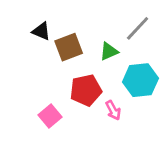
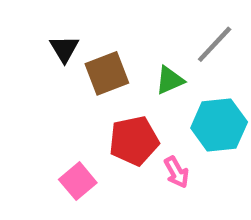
black triangle: (41, 31) -> (64, 49), turned 36

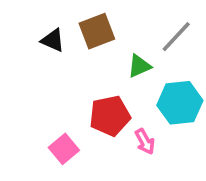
black triangle: (64, 49) -> (53, 40), turned -35
brown square: (107, 73) -> (97, 31), moved

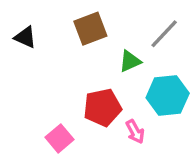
black triangle: (53, 40) -> (25, 37), moved

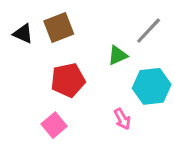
brown square: (90, 29) -> (59, 28), moved
red pentagon: (102, 108) -> (68, 80), moved

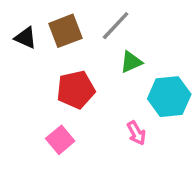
gray line: (149, 31) -> (116, 26), moved

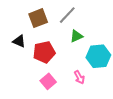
black triangle: (26, 38) -> (19, 41), moved
pink square: (60, 140) -> (48, 81), moved

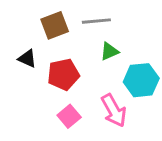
gray line: (67, 15) -> (96, 21), turned 42
pink arrow: (79, 77) -> (114, 110), size x1.6

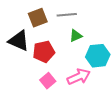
black triangle: (27, 59) -> (19, 41), size x1.6
pink arrow: (114, 110) -> (79, 77), turned -85

